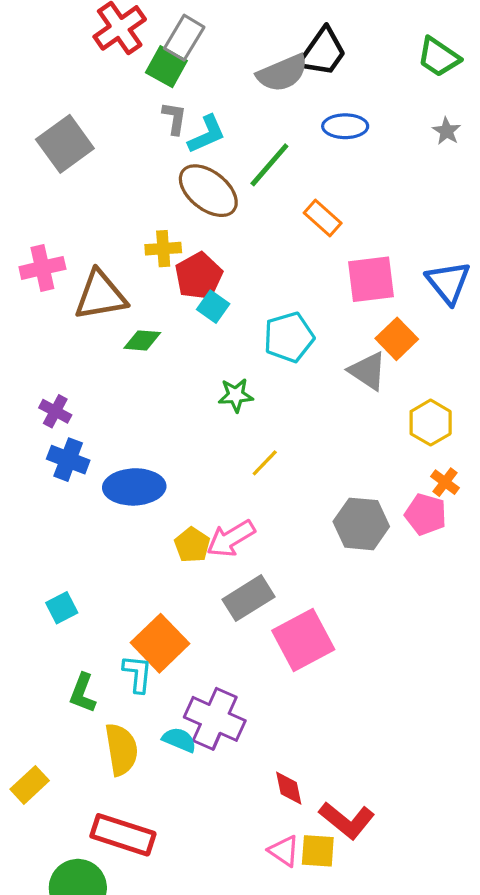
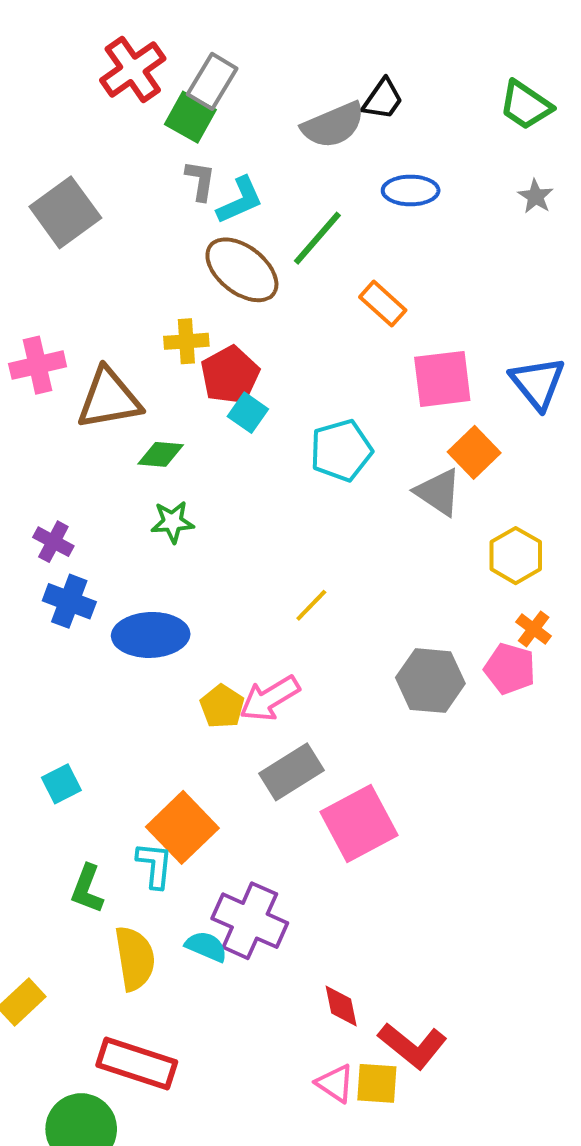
black trapezoid: (323, 52) -> (383, 99), size x0.7
green star: (236, 395) -> (172, 522), moved

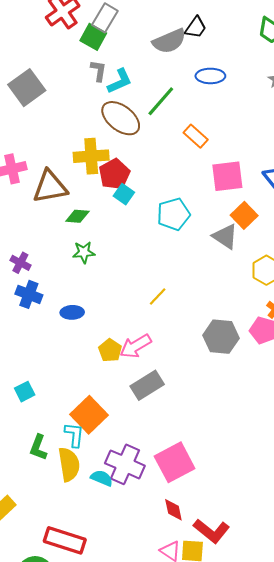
yellow cross: (186, 341) -> (91, 156), size x1.5
blue ellipse: (151, 635) -> (72, 312), size x0.6
pink square: (359, 823) -> (175, 462), moved
yellow semicircle: (135, 958) -> (69, 464), moved

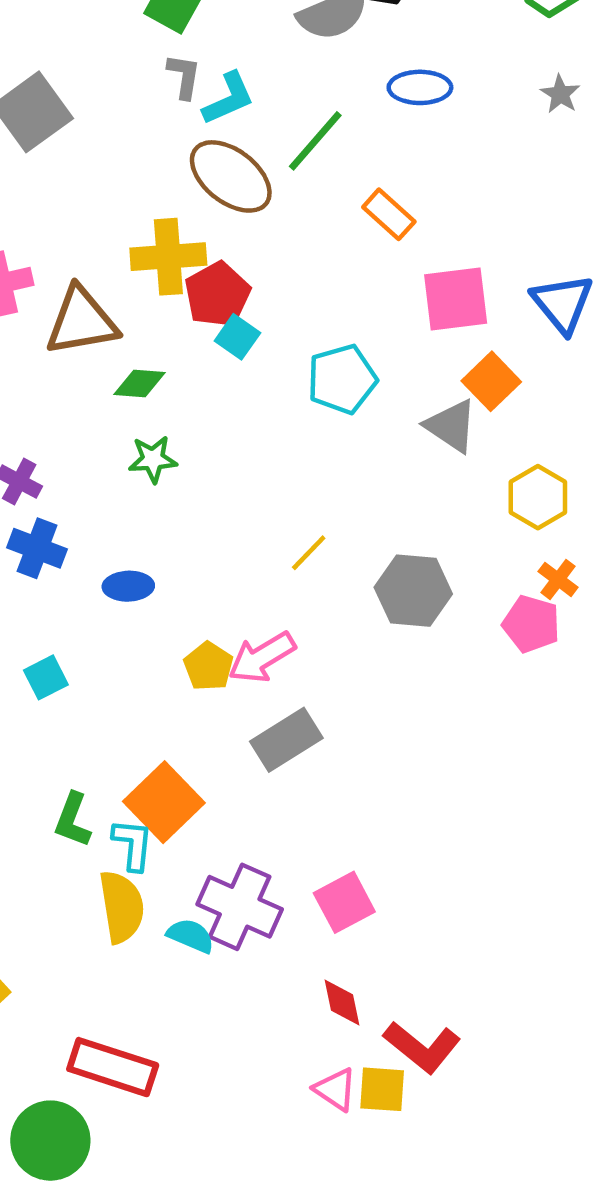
gray hexagon: (221, 337) -> (413, 591), moved
cyan square: (25, 392) -> (46, 677), moved
green L-shape: (38, 447) -> (73, 820), moved
pink square: (175, 462) -> (344, 902), size x0.7

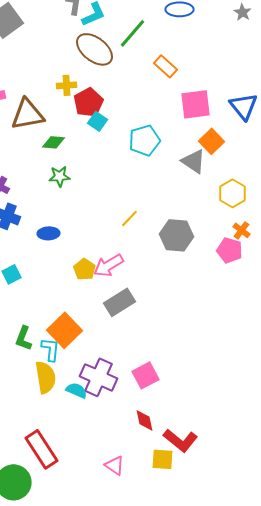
yellow cross: (168, 257) -> (66, 85), size x0.6
red rectangle: (113, 1067) -> (42, 449), turned 39
pink triangle: (335, 1089) -> (114, 465), moved

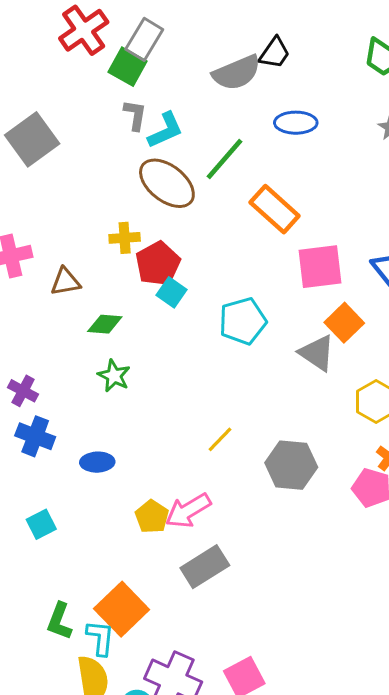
orange rectangle: (166, 66) -> (275, 209), size x1.4
brown triangle: (28, 114) -> (65, 282), size x0.6
green star: (60, 176) -> (114, 376), turned 30

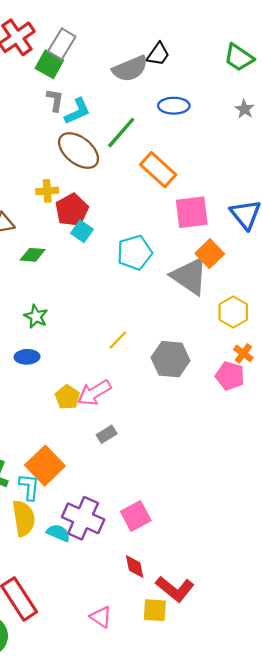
gray triangle: (317, 353) -> (190, 276), size x1.4
green star: (114, 376) -> (36, 316), moved
gray rectangle: (205, 567) -> (107, 434), size x0.6

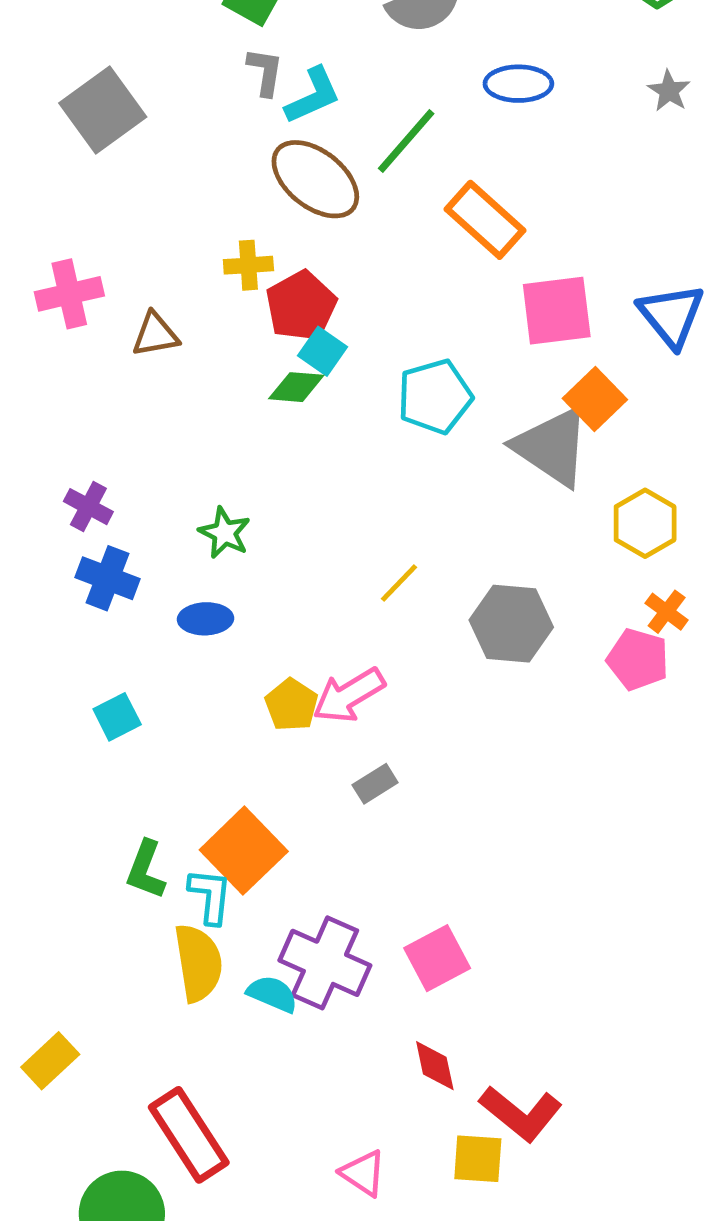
green diamond: (33, 255) -> (296, 387), moved

